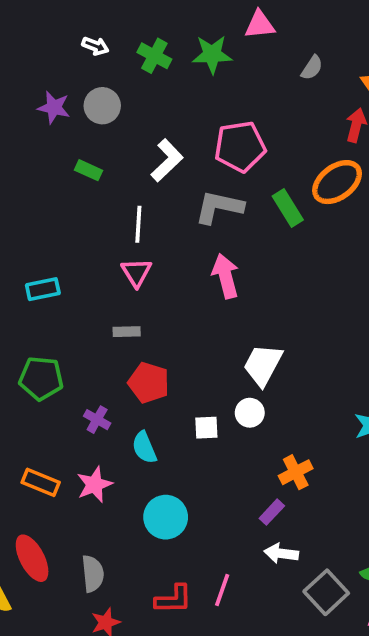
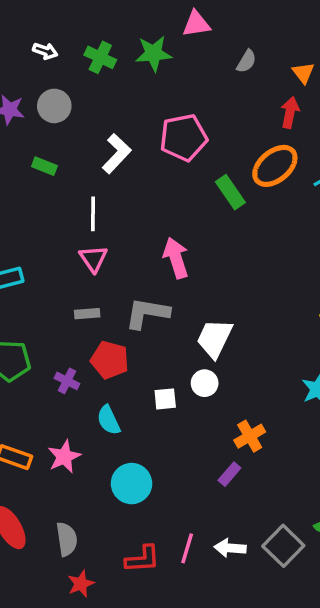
gray L-shape: (219, 207) -> (147, 313), moved
purple cross: (97, 420) -> (67, 381), moved
white arrow: (281, 553) -> (230, 548), moved

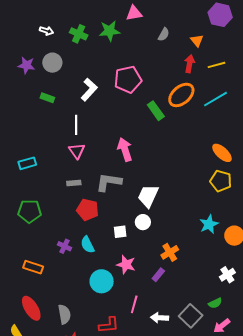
purple cross: (67, 381) -> (65, 246), moved
pink star: (64, 457) -> (126, 265), moved, turned -30
pink line: (187, 548) -> (134, 304), moved

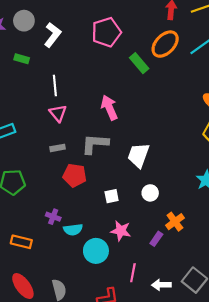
white L-shape: (89, 90) -> (53, 35), moved
white circle: (143, 222) -> (150, 193), moved
cyan semicircle: (87, 245) -> (73, 230), moved, turned -66
orange cross: (170, 252) -> (175, 222), moved

